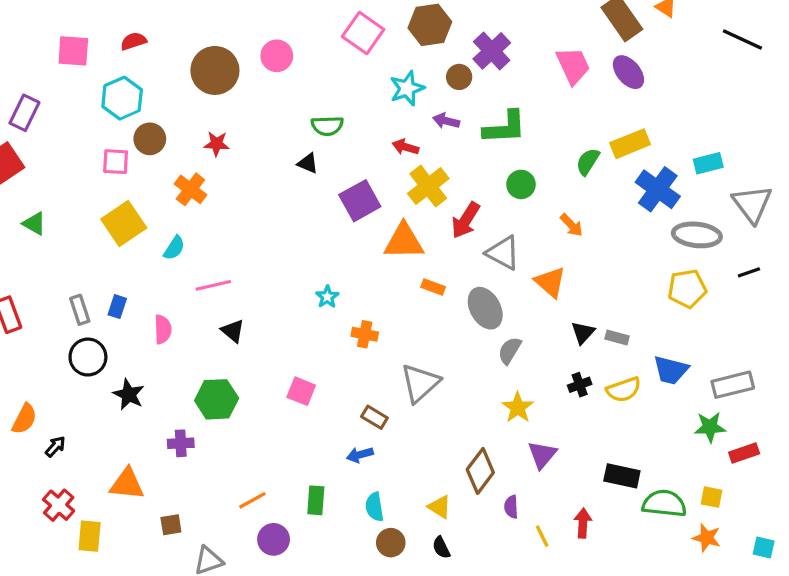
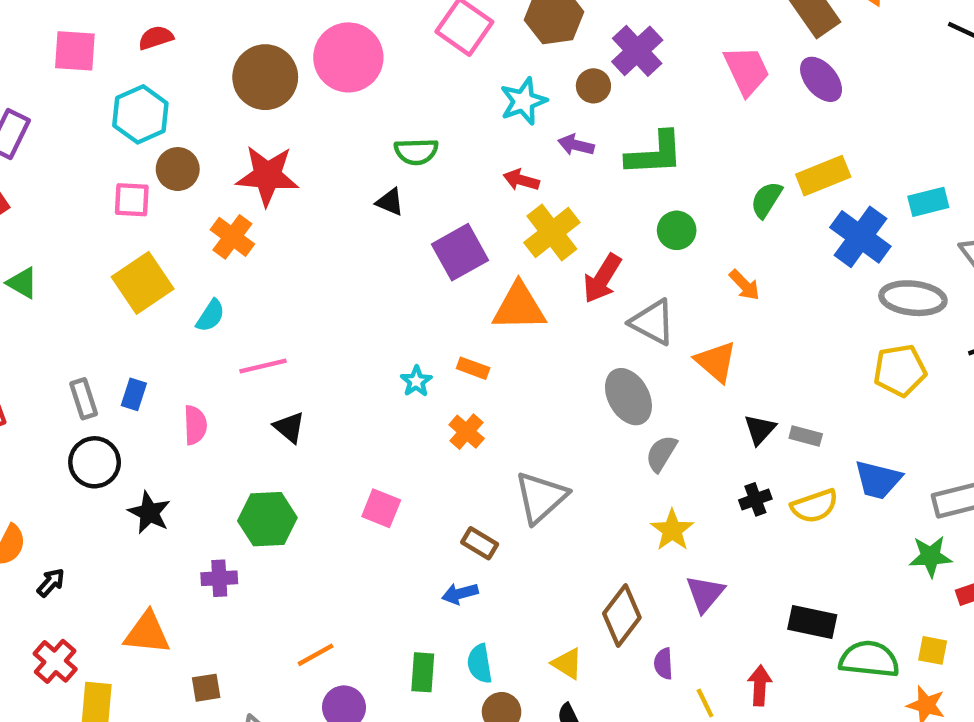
pink circle: (277, 56) -> (348, 57), size x1.6
red star: (217, 144) -> (267, 176), size x1.8
orange rectangle: (433, 287) -> (473, 368), moved
orange cross: (365, 334) -> (467, 432), turned 30
green rectangle: (316, 500) -> (423, 672), moved

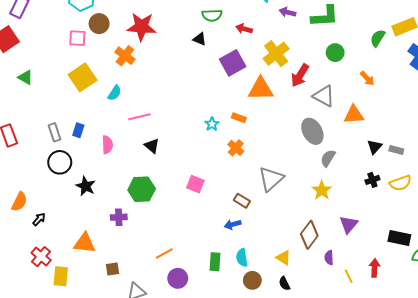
red arrow: (521, 180) -> (244, 29), moved
orange triangle: (716, 362) -> (354, 115), turned -45
yellow star: (672, 530) -> (322, 190), moved

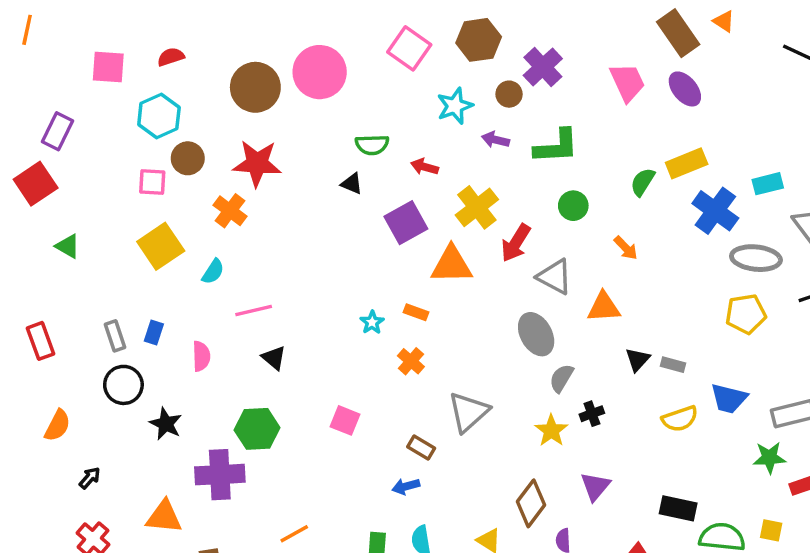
black cross: (372, 180) -> (592, 414), moved
orange semicircle: (19, 202) -> (57, 426), moved
purple cross: (119, 217) -> (220, 475), size x1.8

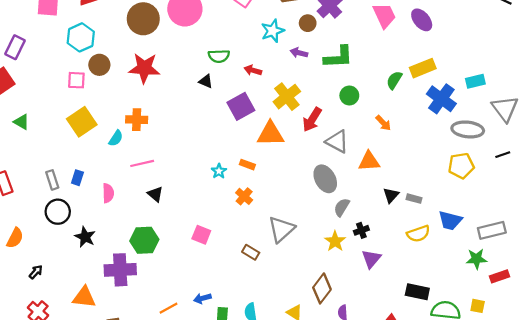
orange cross: (230, 211) -> (137, 120), moved, turned -35
blue arrow: (406, 486) -> (202, 298), moved
purple triangle: (595, 486) -> (371, 259), moved

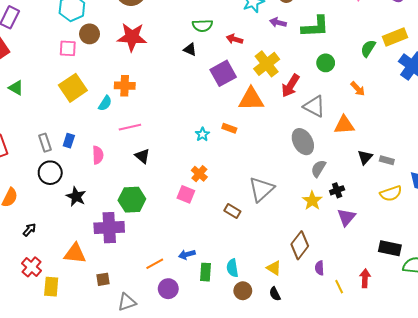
orange cross: (244, 196) -> (199, 174), moved

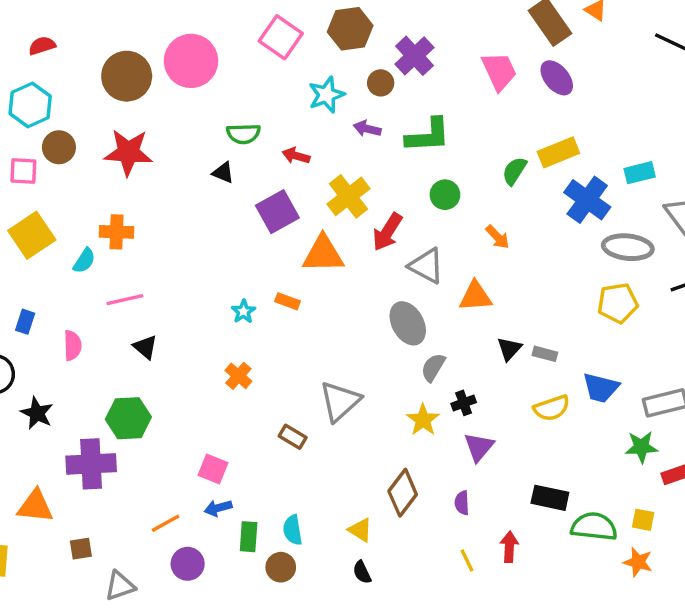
pink square: (186, 194) -> (213, 469), moved
purple semicircle: (319, 268) -> (462, 503), moved
brown circle: (243, 291) -> (281, 567), moved

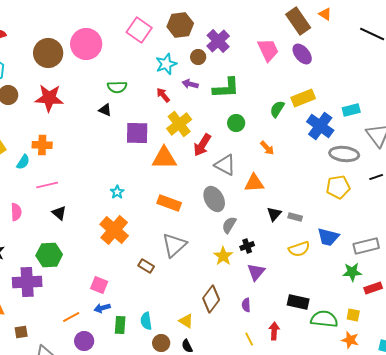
red arrow: (296, 156) -> (163, 95), moved, turned 35
purple square: (277, 212) -> (137, 133), turned 30
orange rectangle: (288, 301) -> (169, 203), moved, size x1.6
orange cross: (238, 376) -> (114, 230), size x1.8
brown circle: (281, 567) -> (161, 343), moved

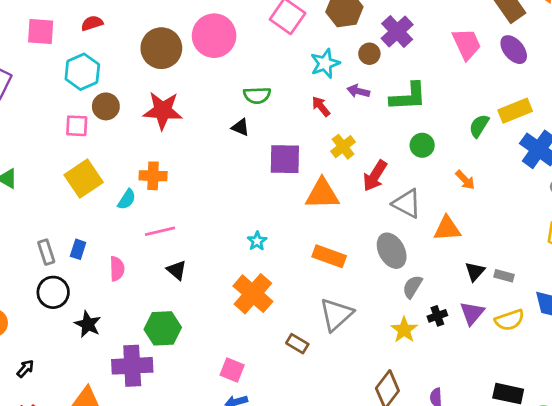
yellow cross: (179, 124) -> (343, 147), size x0.7
purple triangle: (256, 272) -> (472, 313), moved

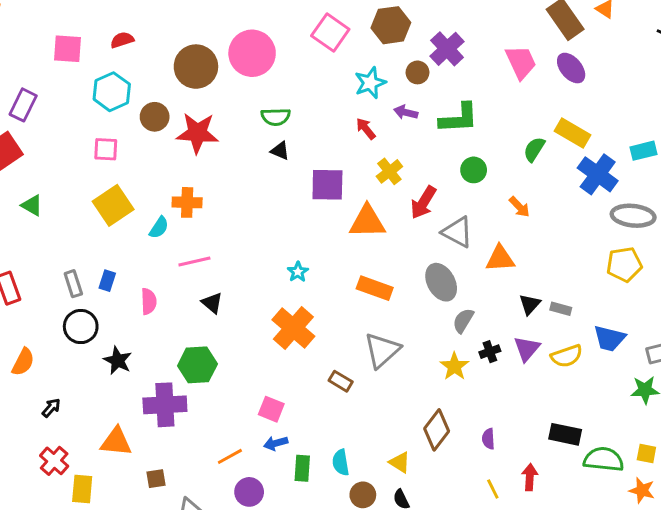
green semicircle: (257, 95) -> (276, 117), moved
brown circle: (106, 106) -> (155, 117), moved
yellow rectangle: (515, 111) -> (573, 133), turned 52

